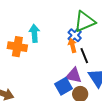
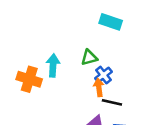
green triangle: (85, 21) -> (89, 58), moved, size x0.6
black line: (84, 56) -> (112, 102), turned -63

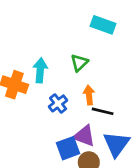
green triangle: (89, 58) -> (79, 63), turned -30
blue cross: (103, 75) -> (58, 103), moved

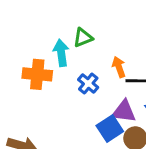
green triangle: (79, 63) -> (83, 38), moved, turned 36

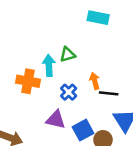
purple triangle: (124, 111) -> (56, 120), moved

